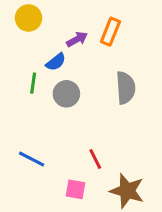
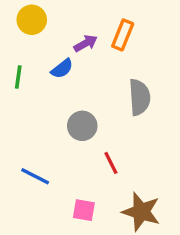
green line: (33, 83) -> (18, 77), moved
gray circle: (66, 94) -> (82, 126), moved
red line: (95, 159) -> (111, 163), moved

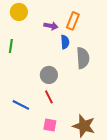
purple arrow: (86, 43) -> (51, 26), turned 40
blue semicircle: (62, 69) -> (65, 42), moved, turned -56
red line: (111, 163) -> (49, 97), moved

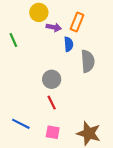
yellow circle: (19, 12) -> (39, 12), moved
green line: (11, 46) -> (13, 40), moved, turned -32
blue line: (21, 105) -> (21, 124), moved

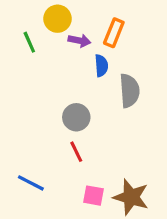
green line: (13, 40) -> (29, 42), moved
pink square: (53, 132) -> (94, 196), moved

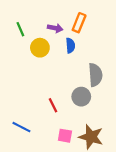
yellow circle: (58, 19) -> (40, 48), moved
gray semicircle: (129, 91) -> (95, 75), moved
gray circle: (76, 117) -> (81, 97), moved

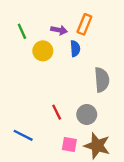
gray circle: (81, 97) -> (87, 114), moved

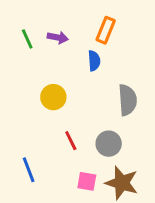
purple arrow: (59, 30) -> (58, 37), moved
yellow circle: (43, 51) -> (53, 97), moved
blue line: (23, 135) -> (29, 170), turned 42

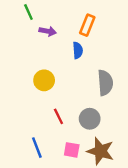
green line: (27, 39) -> (28, 12), moved
blue line: (29, 170) -> (37, 148), moved

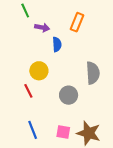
blue semicircle: (78, 50) -> (57, 44), moved
red line: (58, 116) -> (28, 91), moved
gray circle: (90, 119) -> (69, 95), moved

